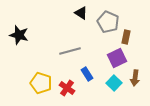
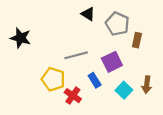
purple square: (117, 58) -> (112, 62), moved
yellow pentagon: (41, 83) -> (53, 79), moved

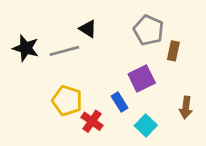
black triangle: (88, 14) -> (88, 29), moved
gray line: (76, 55) -> (64, 51), moved
cyan square: (124, 90) -> (146, 125), moved

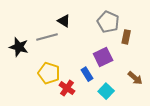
black star: (26, 48) -> (19, 47), moved
brown arrow: (186, 108) -> (135, 78), turned -56

